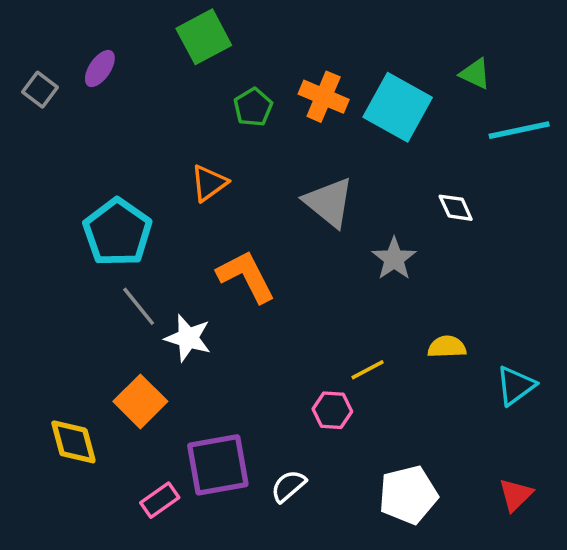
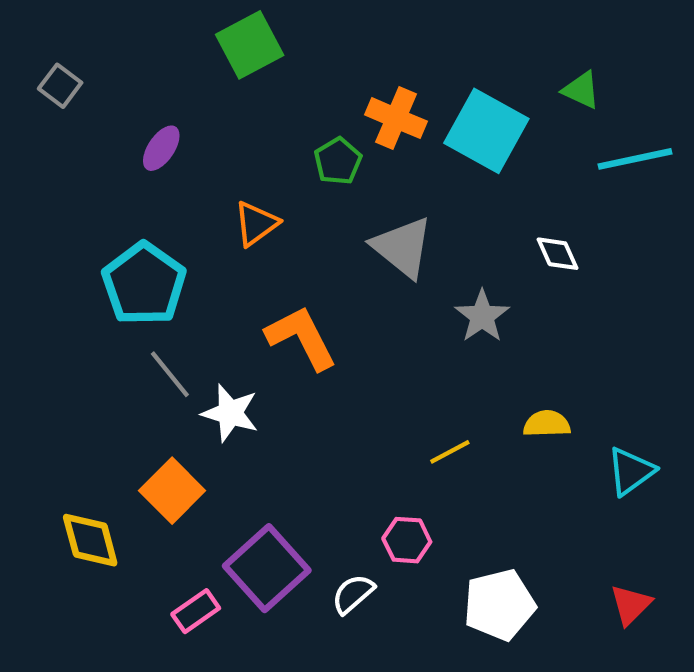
purple ellipse: (100, 69) -> (161, 148), moved
gray square: (40, 90) -> (60, 86), moved
green pentagon: (253, 107) -> (338, 161), moved
pink hexagon: (332, 410) -> (407, 540), moved
purple square: (218, 465) -> (267, 568), turned -32

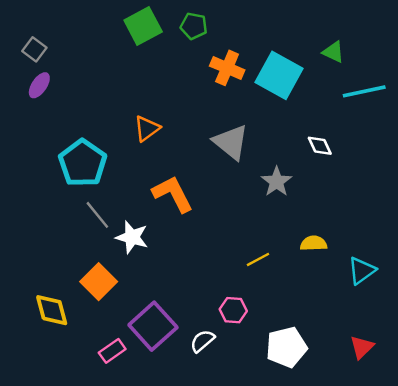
purple ellipse: (161, 148) -> (39, 85), moved
green pentagon: (338, 161) -> (194, 26), moved, turned -30

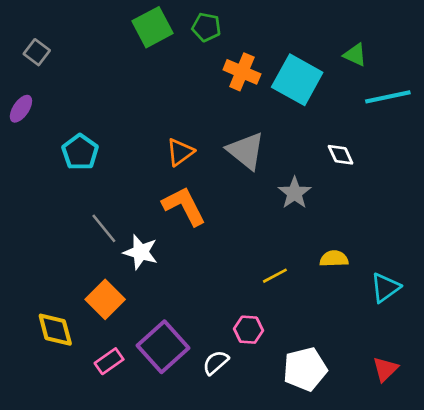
purple ellipse: (39, 85) -> (21, 109), moved
orange triangle: (147, 128) -> (180, 152), moved
cyan pentagon: (83, 163) -> (80, 152), moved, size x0.7
pink rectangle: (112, 351) -> (109, 361), moved

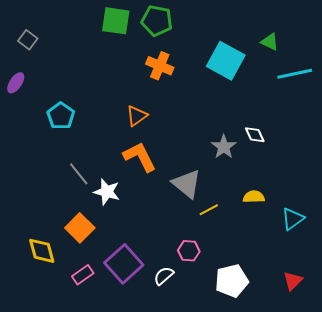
green square: (152, 27) -> (116, 21), turned 36
green pentagon: (206, 27) -> (157, 21), size x1.4
orange cross: (242, 72) -> (160, 66), moved
gray triangle: (246, 151) -> (187, 184), moved
white diamond: (341, 155) -> (255, 135), moved

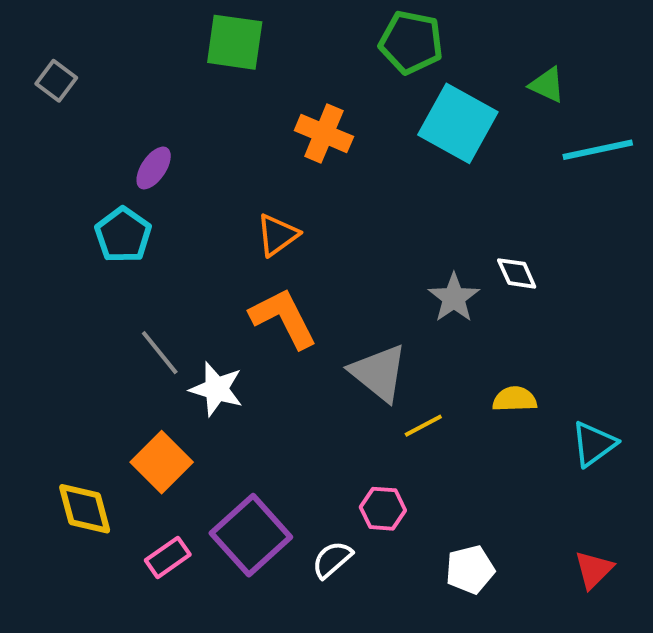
green pentagon: (157, 21) -> (411, 42), moved
purple ellipse: (16, 83) -> (154, 168), moved
white pentagon: (232, 281) -> (470, 570), size x0.7

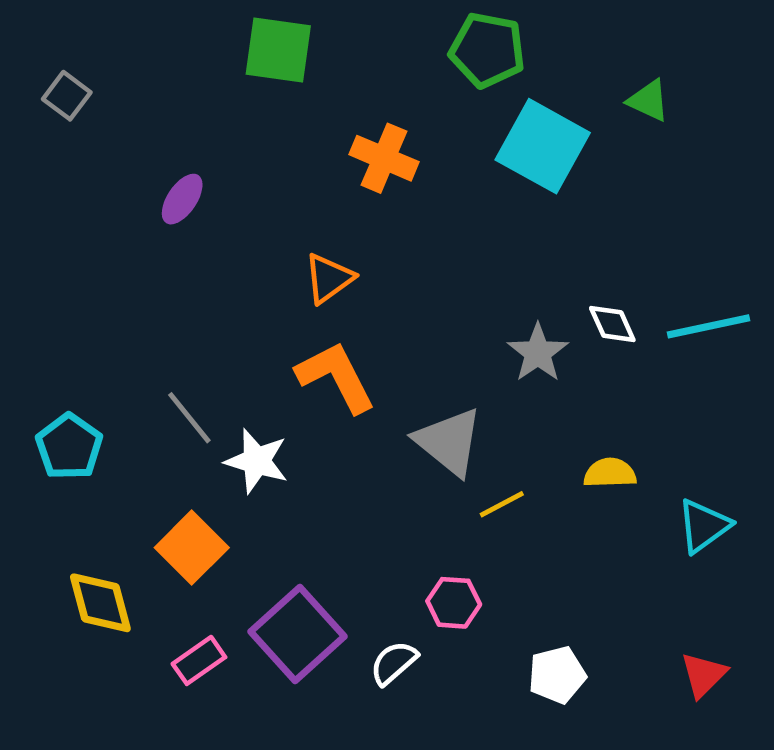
cyan line: (598, 150) -> (708, 326), moved
cyan pentagon: (123, 235) -> (69, 447), moved

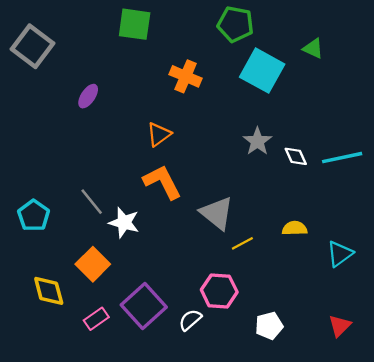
gray square: (67, 96) -> (32, 46), size x1.8
gray star: (538, 353) -> (257, 141), moved
pink hexagon: (454, 603) -> (219, 291), size x1.4

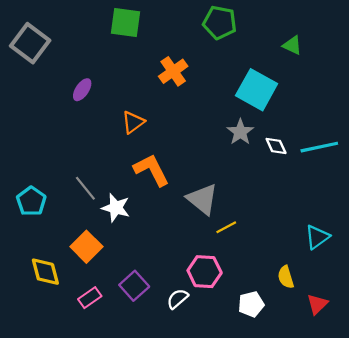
cyan square: (262, 71) -> (257, 90), moved
orange cross: (186, 76) -> (173, 71), turned 32
orange triangle: (159, 134) -> (133, 122), moved
yellow semicircle: (295, 228) -> (286, 277), moved, turned -105
purple square: (144, 306) -> (134, 286), size x0.7

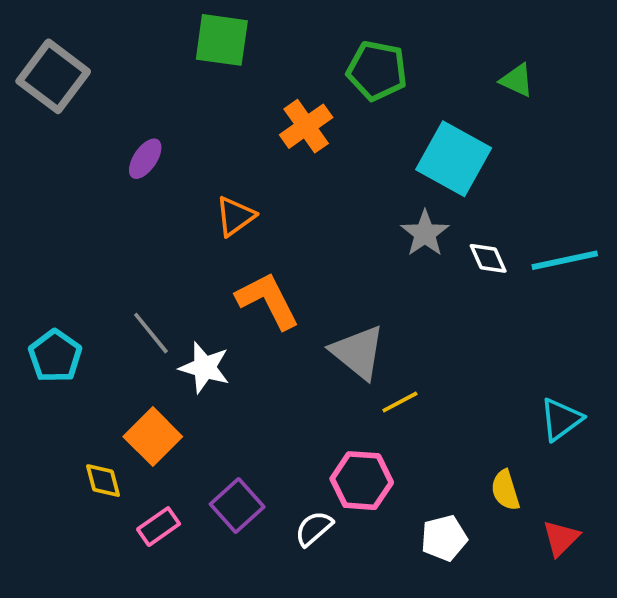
green pentagon: (220, 23) -> (377, 71), moved
yellow diamond: (45, 272) -> (103, 481), moved, size x0.7

